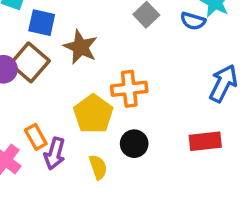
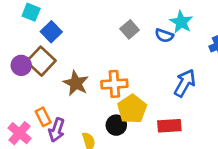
blue square: (42, 23) -> (51, 32), turned 30
brown star: (81, 47) -> (76, 83), moved
yellow pentagon: (93, 114) -> (132, 109), moved

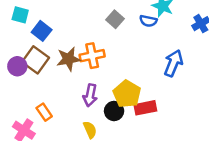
brown star: (76, 83) -> (68, 59), moved, turned -30
orange cross: (114, 84) -> (92, 56), moved
red rectangle: (169, 126) -> (145, 108), moved
purple arrow: (57, 130) -> (90, 95), moved

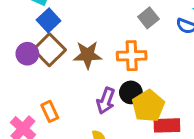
blue square: (42, 31) -> (49, 20), moved
orange cross: (92, 56) -> (132, 56), moved
black circle: (114, 111) -> (131, 92), moved

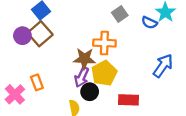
brown star: (88, 55) -> (84, 59), moved
black circle: (131, 92) -> (90, 92), moved
yellow pentagon: (148, 106) -> (104, 73), moved

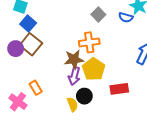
black circle: (90, 92) -> (84, 96), moved

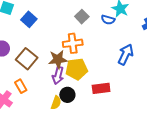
blue square: (28, 24) -> (29, 19), moved
brown square: (31, 44) -> (27, 59), moved
yellow pentagon: (94, 69) -> (77, 69), turned 30
yellow semicircle: (73, 104) -> (56, 103), turned 40

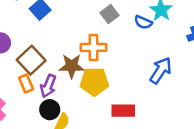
purple arrow: (58, 75) -> (48, 86), moved
orange rectangle: (21, 86) -> (26, 84), moved
black circle: (67, 95) -> (50, 110), moved

